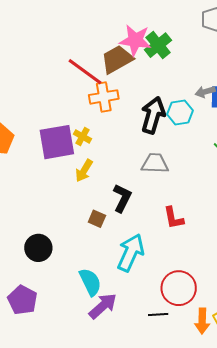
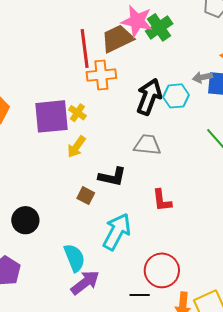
red line: (85, 72) -> (85, 48), turned 42
black L-shape: (122, 198) -> (112, 177), turned 72

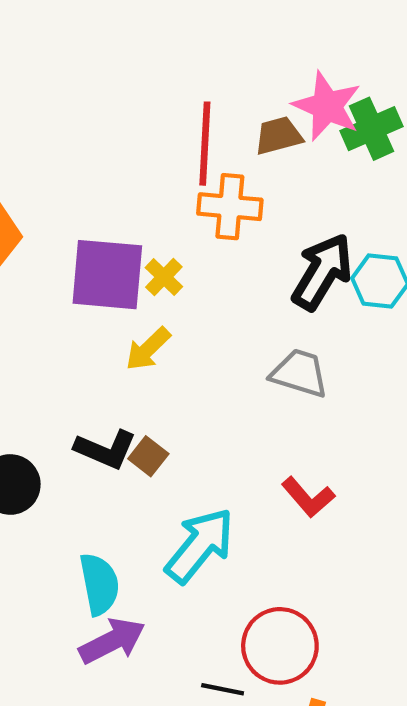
brown trapezoid: (117, 39) -> (278, 136), size x0.7
black L-shape: (112, 177) -> (106, 449), moved
red L-shape: (162, 200) -> (308, 497), turned -45

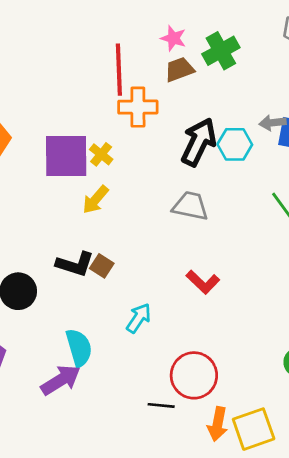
pink star: (327, 106) -> (173, 38), moved, size x0.6
brown trapezoid: (278, 136) -> (179, 70), moved
cyan arrow: (200, 545) -> (139, 318), size x0.6
purple arrow: (112, 641) -> (61, 380), moved

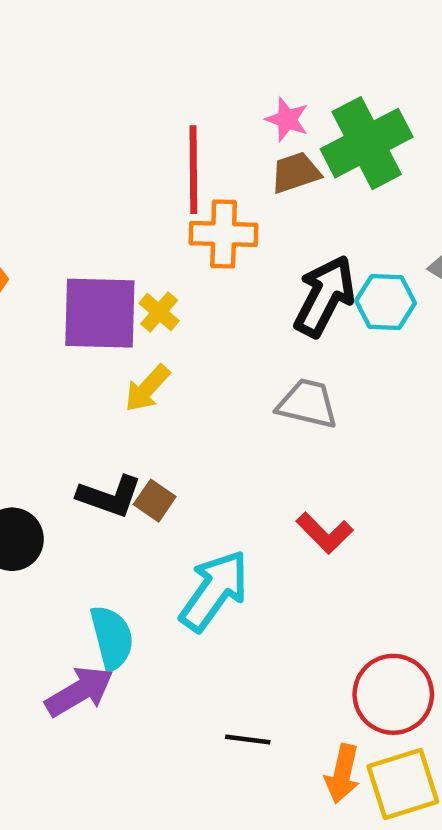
green cross: (221, 51) -> (367, 143), size x1.4
cyan arrow: (139, 318) -> (214, 591), size x1.6
red circle: (194, 375) -> (393, 694), moved

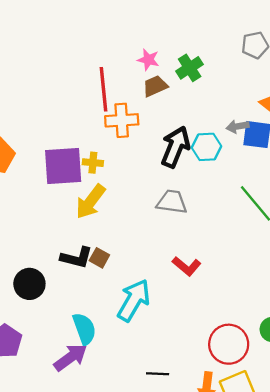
green cross: (367, 143) -> (190, 68), size x0.6
yellow cross: (159, 312) -> (93, 163), turned -30
yellow arrow: (147, 388) -> (90, 202), size x1.4

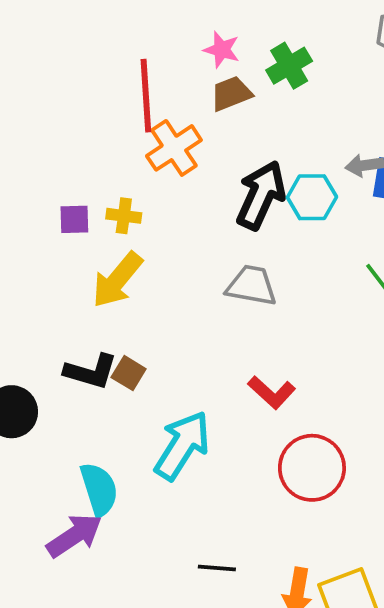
orange cross: (122, 120) -> (174, 148), turned -32
purple square: (63, 166) -> (74, 219), size x0.5
red circle: (229, 344) -> (312, 468), moved

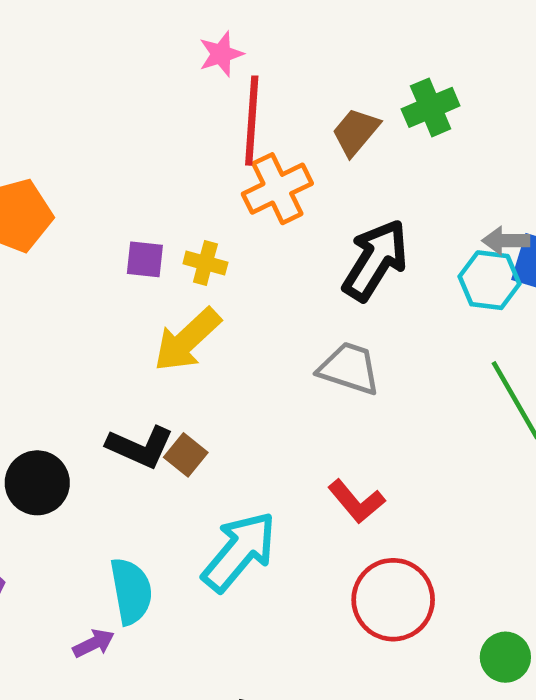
pink star: (222, 50) -> (221, 54), moved, turned 30
brown trapezoid: (231, 94) -> (356, 132), turned -36
cyan hexagon: (312, 197) -> (489, 280), moved
purple arrow: (74, 535) -> (94, 643), size x0.6

